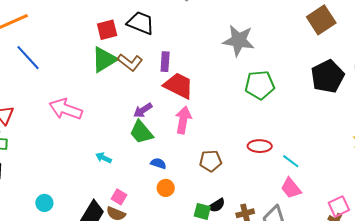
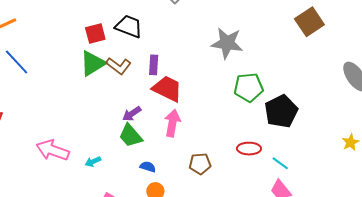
black pentagon: (327, 76) -> (281, 111), moved
pink arrow: (66, 109) -> (53, 150), moved
cyan arrow: (104, 158) -> (93, 162), turned -49

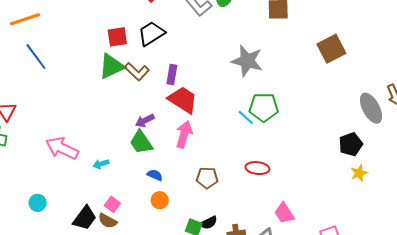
black trapezoid: (129, 26) -> (151, 34), turned -60
black pentagon: (281, 111) -> (351, 144), moved, size x0.7
cyan line: (280, 163) -> (246, 117), moved

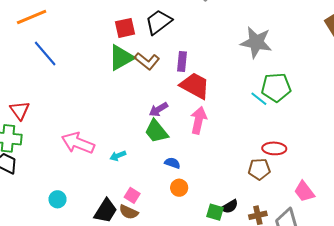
brown pentagon: (207, 178) -> (259, 169), moved

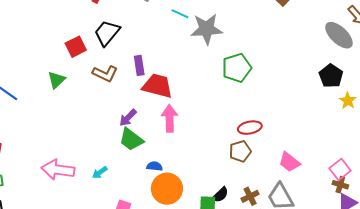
green triangle: (121, 58) -> (56, 80), moved, size x0.7
cyan line: (259, 99) -> (180, 14), moved
orange circle: (179, 188) -> (167, 189), size x1.8

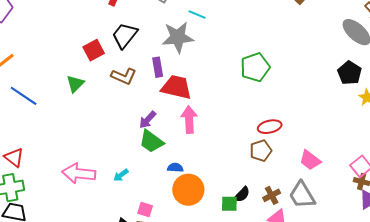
gray star: (207, 29) -> (178, 37), moved

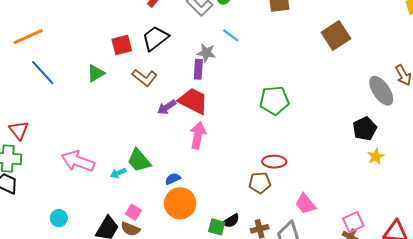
gray star: (178, 37) -> (206, 53), size x0.6
purple rectangle: (158, 67) -> (198, 69), moved
purple arrow: (148, 120) -> (167, 107), moved
green trapezoid: (151, 141) -> (139, 160), moved
blue semicircle: (175, 168) -> (173, 179), turned -42

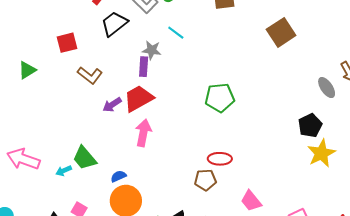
black trapezoid: (155, 38) -> (114, 24), moved
green triangle: (96, 73) -> (27, 70), moved
gray ellipse: (381, 91) -> (327, 88), size x0.7
red trapezoid: (193, 101) -> (139, 98), turned -56
yellow star: (376, 157) -> (321, 153), size x1.6

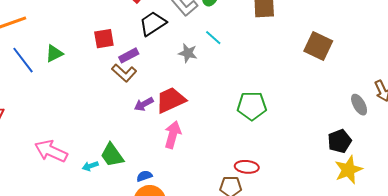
brown square: (281, 32) -> (318, 46), turned -36
purple rectangle: (144, 67) -> (129, 55), moved, turned 54
green triangle: (27, 70) -> (54, 54), moved

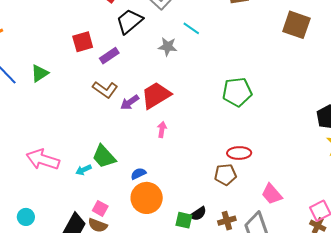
green triangle: (54, 54) -> (40, 73), moved
brown L-shape: (124, 73) -> (105, 90), moved
pink arrow: (173, 135) -> (162, 129), size x0.6

